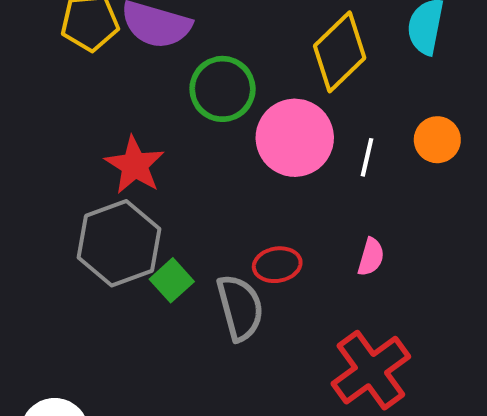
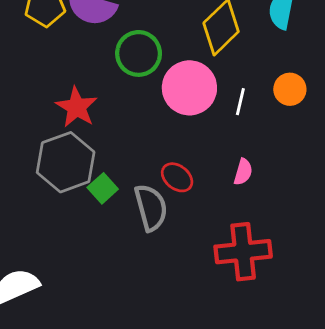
red ellipse: (277, 265) -> (177, 177), turned 48
red cross: (371, 370) -> (243, 252), turned 30

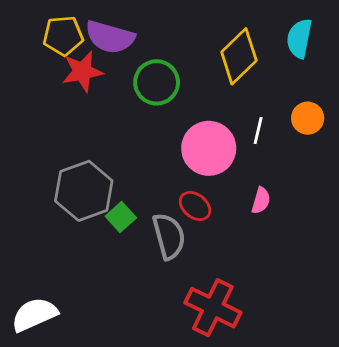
pink circle: (189, 88) -> (209, 148), moved
red star: (77, 107) -> (82, 71), moved, turned 30
red cross: (243, 252) -> (213, 308), moved, turned 32

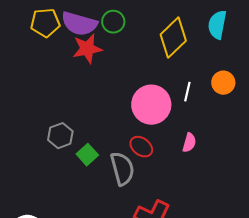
red star: (82, 71) -> (87, 49), moved
green circle: (157, 82) -> (113, 22), moved, size x0.7
gray hexagon: (84, 191) -> (60, 136), size x0.6

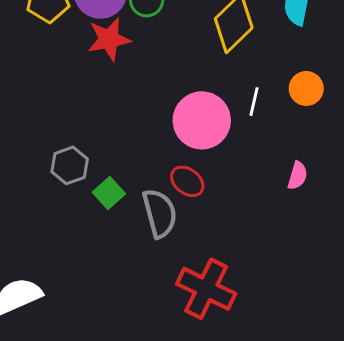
pink semicircle: (189, 143) -> (298, 176), moved

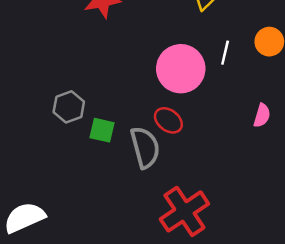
green square: (109, 193) -> (102, 130), turned -35
red cross: (206, 289) -> (184, 211), turned 30

